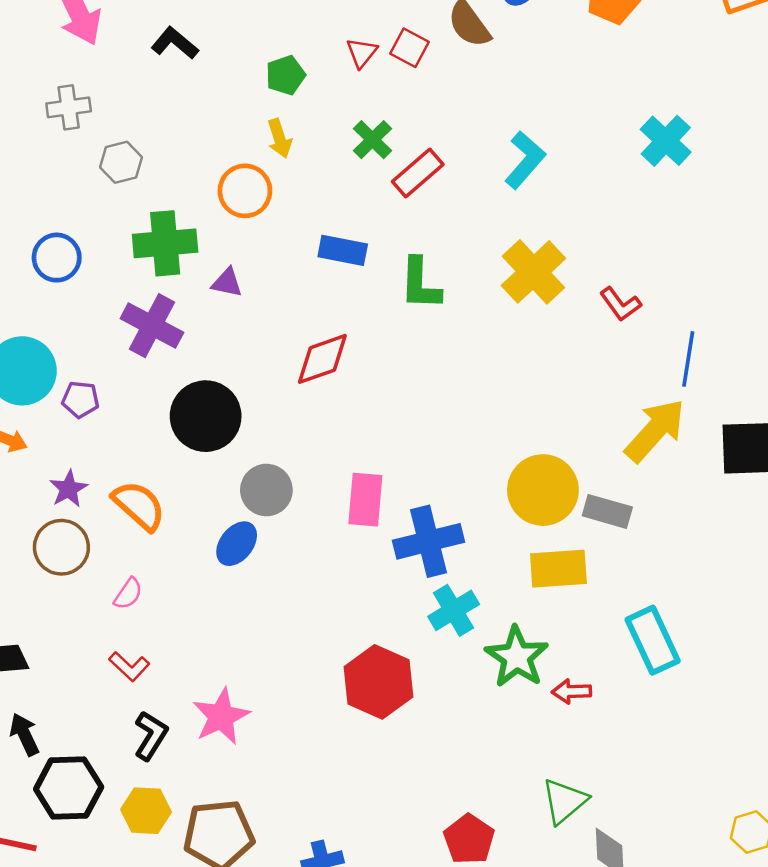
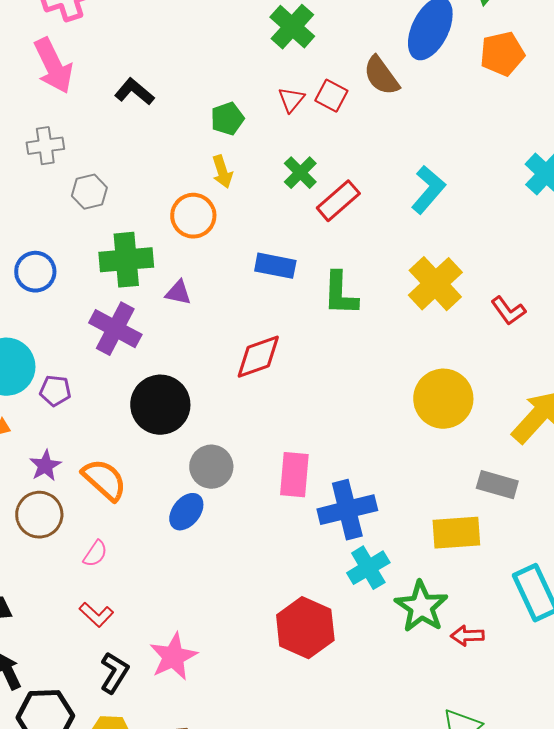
yellow circle: (543, 490) -> (443, 399), moved

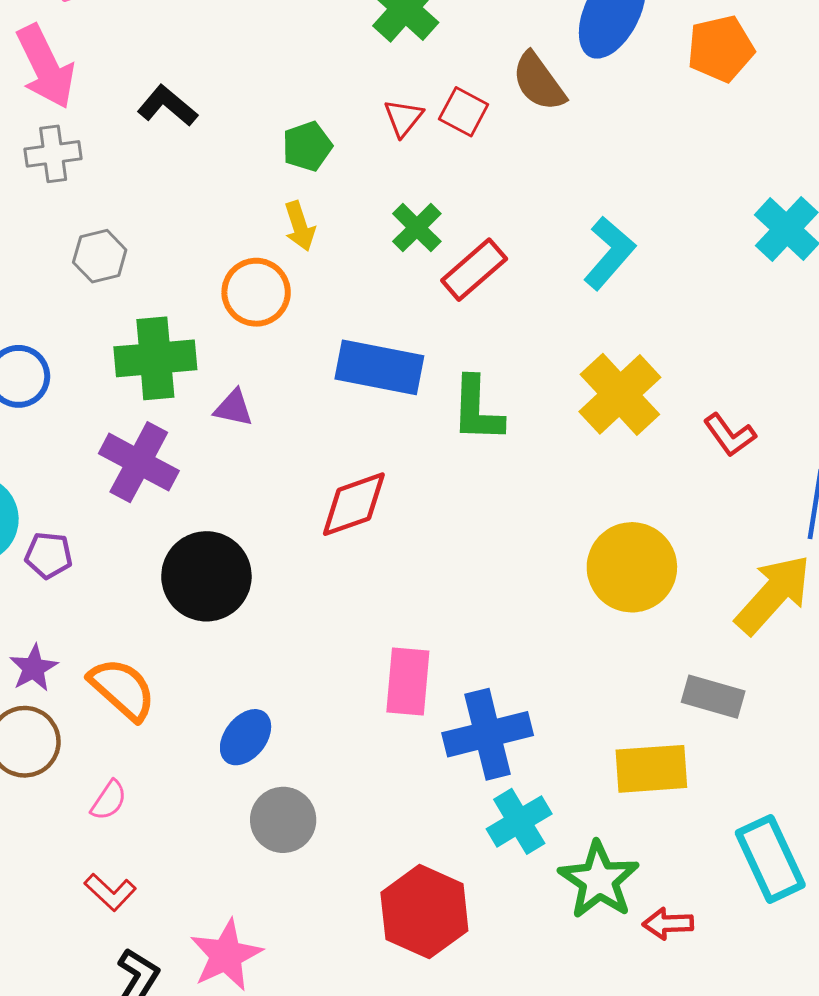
gray cross: (45, 146) -> (53, 154), moved
blue rectangle: (275, 266) -> (379, 367), size x1.4
gray circle: (211, 467) -> (283, 820), moved

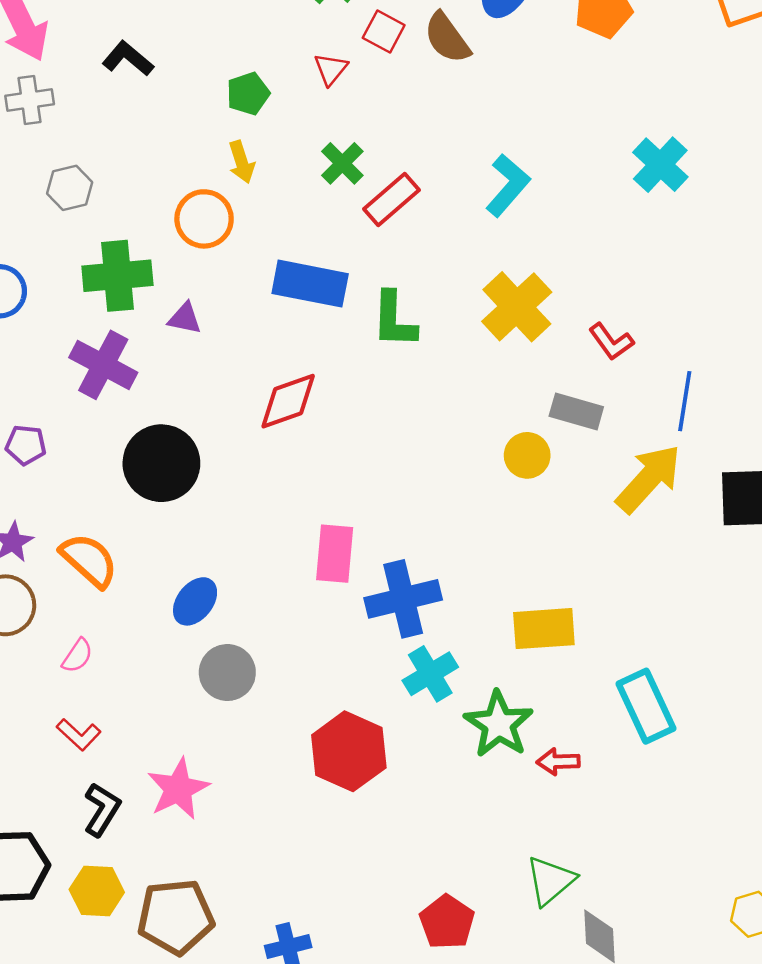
red square: (464, 112) -> (384, 31), moved
yellow circle: (632, 567) -> (527, 455), size x0.6
gray rectangle: (713, 697) -> (576, 411), moved

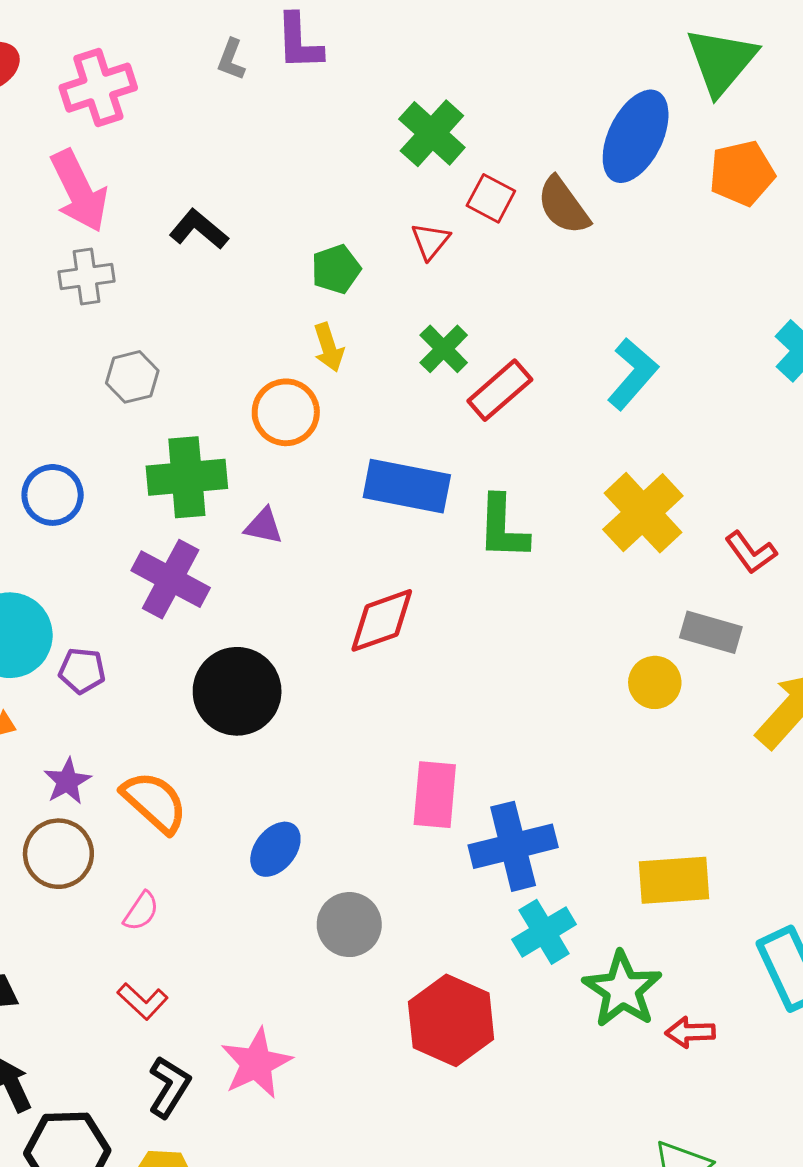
gray circle: (227, 673) -> (349, 925), moved

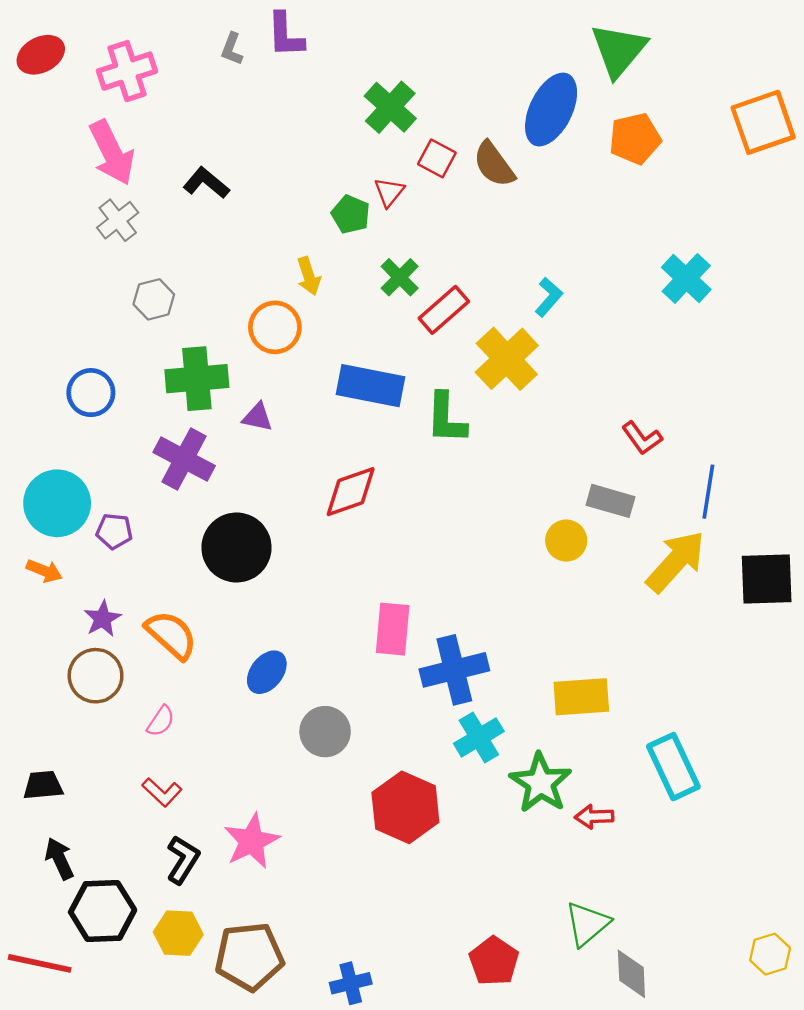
green pentagon: (336, 269) -> (351, 214), moved, turned -30
gray cross: (86, 277) -> (118, 220), turned -30
cyan L-shape: (633, 374) -> (549, 297), size x0.7
yellow cross: (643, 513) -> (507, 359), moved

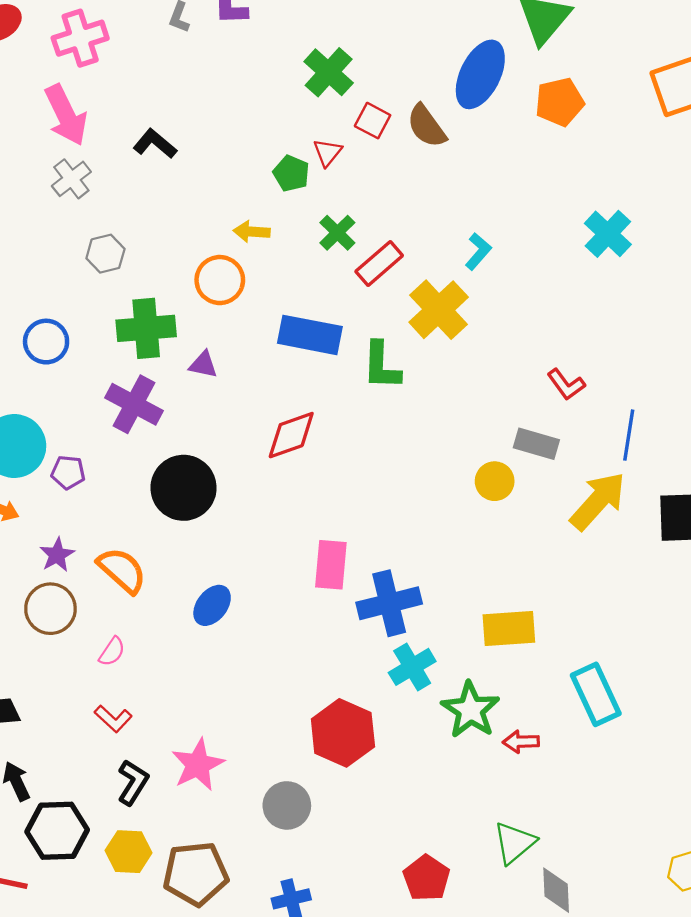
yellow arrow: (309, 276) -> (252, 232), turned 112
gray circle: (325, 732) -> (287, 805), moved

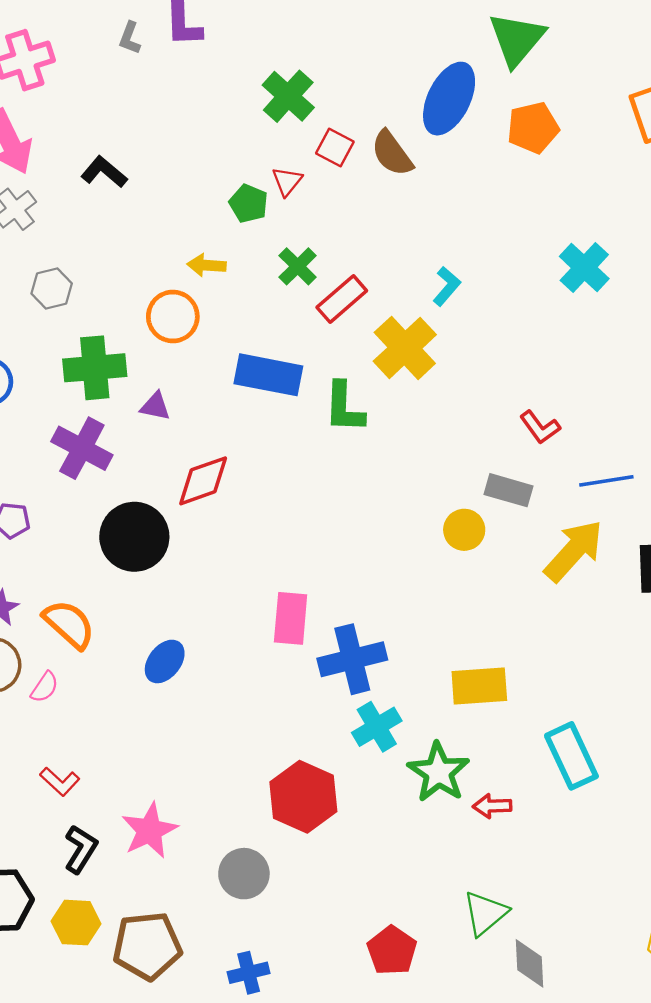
red diamond: (291, 435) -> (203, 481), moved
blue line: (629, 435) -> (606, 481), turned 72
pink semicircle: (112, 652) -> (45, 687), moved

